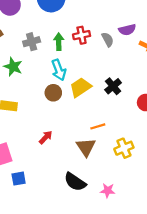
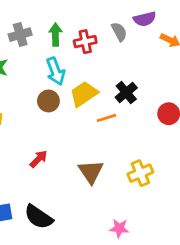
red cross: (82, 35) -> (85, 42), moved
orange line: (98, 126) -> (106, 118), moved
black semicircle: (75, 182) -> (39, 217), moved

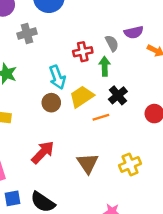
gray cross: (20, 35) -> (27, 34), moved
green arrow: (56, 35) -> (105, 66), moved
red arrow: (39, 159) -> (43, 152), size x1.5

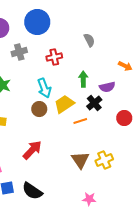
purple semicircle: (134, 32) -> (107, 87), moved
gray semicircle: (112, 43) -> (89, 40), moved
red cross: (83, 52) -> (54, 57), moved
brown triangle: (88, 163) -> (80, 160), moved

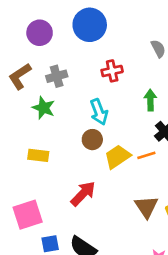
gray cross: (19, 52) -> (57, 76), moved
yellow trapezoid: (64, 104) -> (117, 157), moved

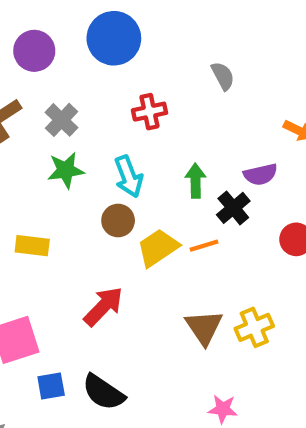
gray cross: (57, 76) -> (61, 120), turned -30
green arrow: (150, 100) -> (196, 181), moved
green star: (44, 108) -> (66, 170), moved, turned -30

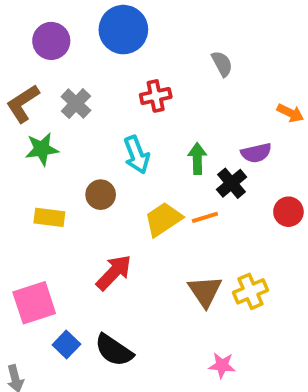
green star: (66, 170) -> (42, 149), moved
brown circle: (118, 220) -> (101, 195), moved
blue square: (51, 386) -> (66, 345), turned -36

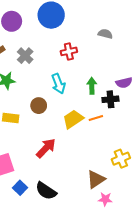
gray semicircle: (222, 64) -> (105, 34), turned -48
black cross: (232, 183) -> (110, 99), turned 35
brown triangle: (205, 291) -> (96, 179), moved, turned 30

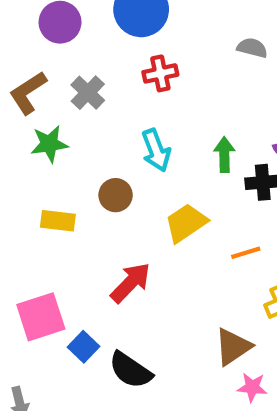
red cross: (69, 51) -> (160, 73), moved
orange line: (96, 118) -> (246, 253), moved
blue square: (20, 188) -> (84, 347), moved

